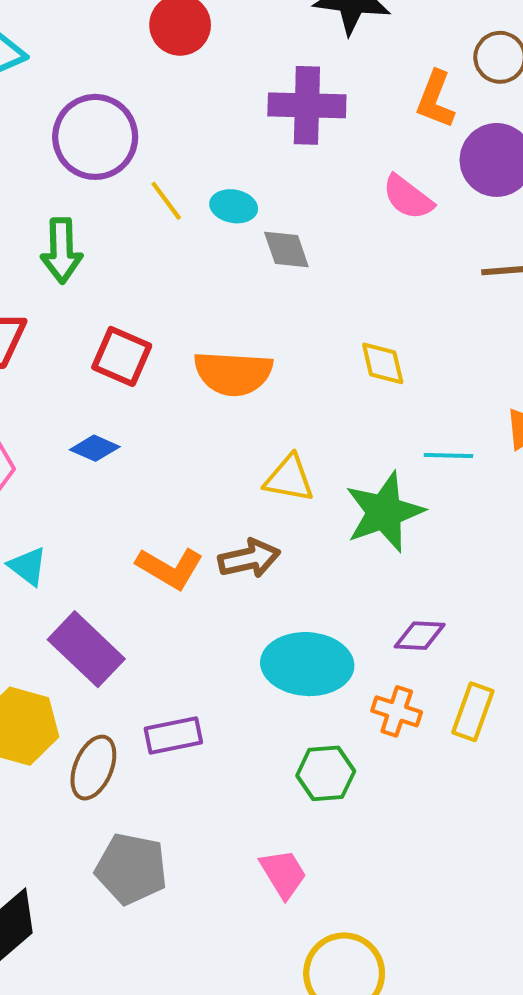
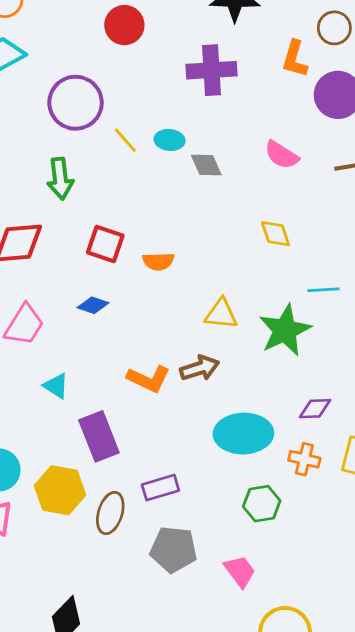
pink semicircle: (408, 197) -> (282, 155), moved
orange semicircle: (233, 373) -> (158, 261), moved, size x0.6
purple rectangle: (86, 649) -> (99, 436), turned 30
gray pentagon: (131, 869) -> (174, 549), moved

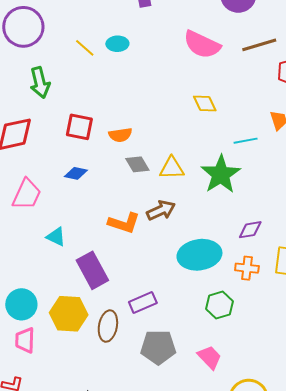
purple circle: (76, 103) -> (23, 27), moved
pink semicircle: (282, 155) -> (202, 44), size x1.4
gray diamond: (206, 165) -> (137, 164), moved

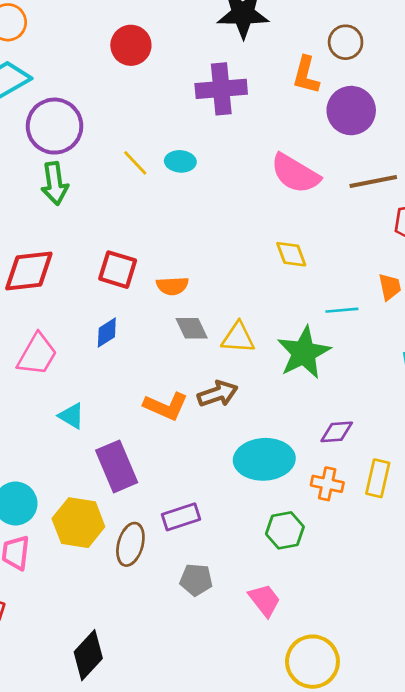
green arrow: (40, 82) -> (55, 184), moved
blue diamond: (76, 173) -> (107, 332), turned -50
gray pentagon: (158, 347) -> (196, 580), size x0.7

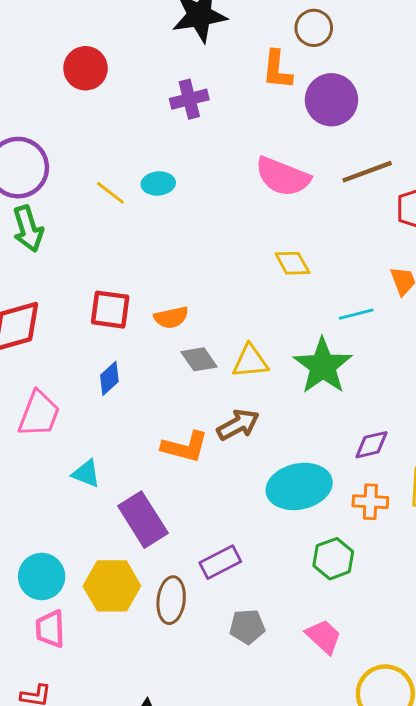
purple cross: (221, 89) -> (189, 99), size x0.7

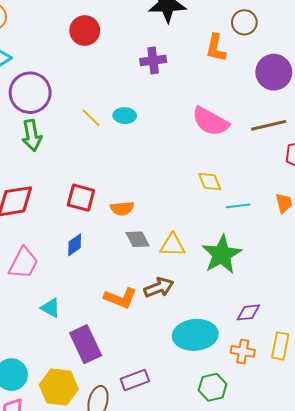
purple circle: (331, 100) -> (274, 72), moved
cyan line: (356, 314) -> (238, 206), moved

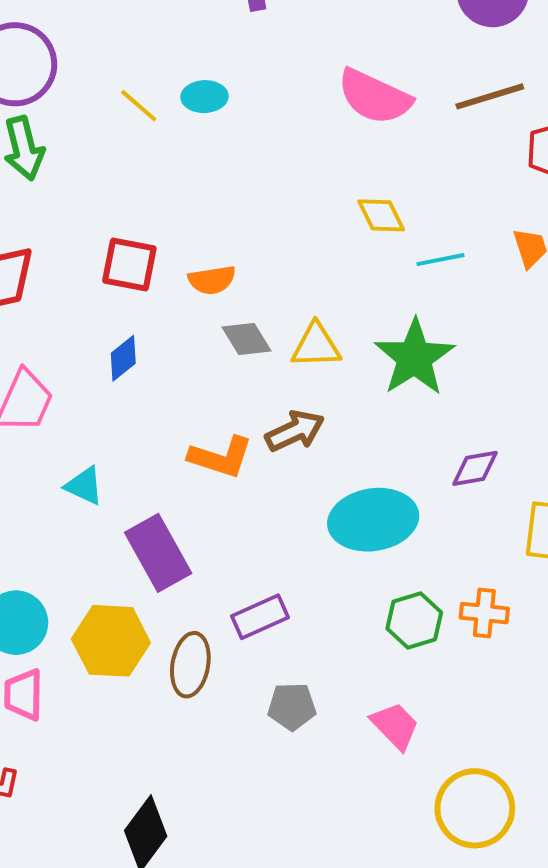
orange cross: (243, 351) -> (484, 613), moved

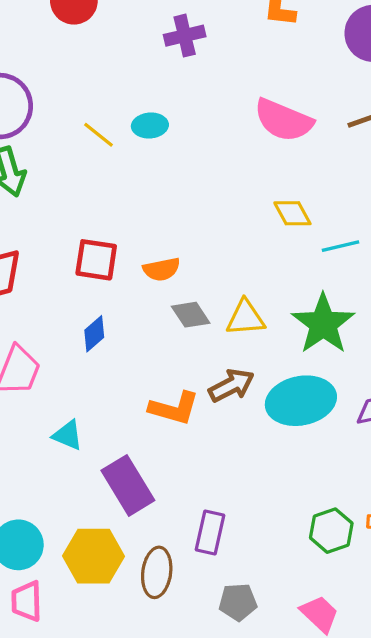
cyan ellipse: (373, 520) -> (301, 401), moved
purple rectangle: (260, 617) -> (210, 533), turned -51

